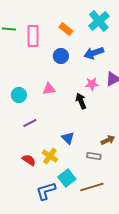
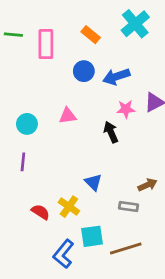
blue arrow: (94, 53) -> (116, 77), moved
purple line: (30, 123) -> (23, 162), moved, turned -56
cyan square: (67, 178) -> (92, 236), turned 30
blue L-shape: (46, 191) -> (64, 254), turned -35

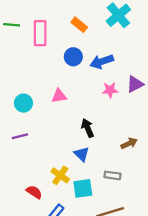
black arrow: (111, 132) -> (88, 128), moved
purple line: (23, 162) -> (20, 136), turned 70
brown arrow: (147, 185) -> (129, 143), moved
red semicircle: (41, 212) -> (34, 192), moved
cyan square: (92, 236) -> (83, 188), moved

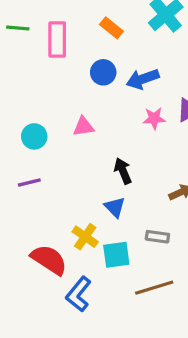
red semicircle: (34, 192) -> (49, 260), size x1.6

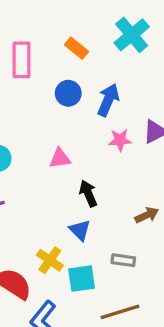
blue arrow: (143, 79) -> (108, 100), turned 132
pink triangle: (83, 127) -> (60, 158), moved

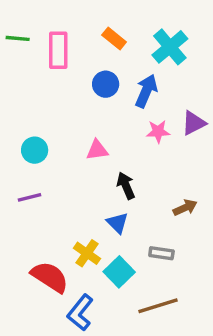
cyan cross: (132, 35) -> (170, 47), moved
cyan square: (82, 279) -> (119, 272), turned -36

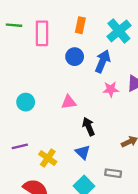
orange rectangle: (114, 38) -> (80, 25), turned 63
purple line: (29, 197) -> (20, 146), moved
yellow cross: (87, 253) -> (48, 158), moved

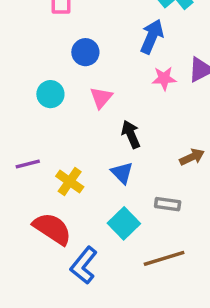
blue circle: (75, 57) -> (85, 52), moved
cyan circle: (26, 102) -> (50, 94), moved
pink triangle: (69, 102) -> (101, 98), turned -42

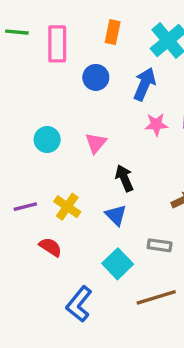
blue circle: (85, 52) -> (96, 77), moved
yellow cross: (70, 181) -> (67, 207), moved
red semicircle: (52, 229) -> (50, 247), moved, size x0.6

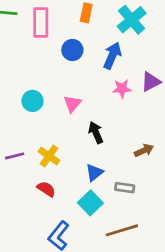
blue triangle: (116, 215) -> (94, 172), moved, turned 36
red semicircle: (50, 247) -> (46, 189), moved

